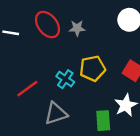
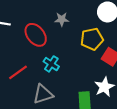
red ellipse: (47, 25) -> (36, 35), moved
yellow pentagon: (93, 68) -> (92, 39), moved

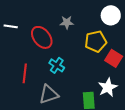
red line: (18, 72) -> (25, 73), turned -48

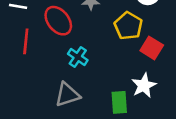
yellow pentagon: (96, 41) -> (128, 26), turned -30
red line: (25, 73) -> (26, 41), moved

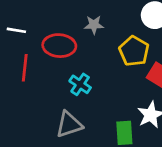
red ellipse: (58, 21) -> (59, 46), turned -48

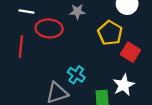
white line: (16, 30) -> (26, 11), moved
cyan cross: (80, 84) -> (76, 75), moved

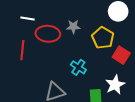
gray star: (77, 11) -> (73, 27), moved
cyan cross: (76, 75) -> (78, 67), moved

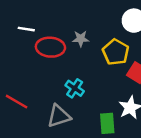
red line: (22, 50) -> (17, 102), moved, turned -66
cyan cross: (78, 67) -> (75, 88), moved

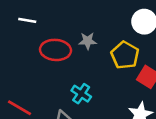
white line: (26, 29) -> (27, 20), moved

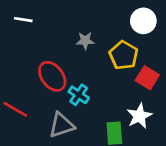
red ellipse: (56, 50) -> (52, 76), moved, turned 48

